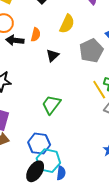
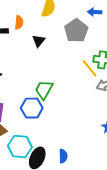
blue hexagon: (39, 144) -> (32, 108), moved
cyan hexagon: (48, 161) -> (20, 146), moved

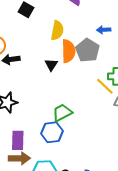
orange semicircle: (19, 22) -> (68, 51), moved, size x1.6
green trapezoid: (44, 90) -> (62, 113), turned 40

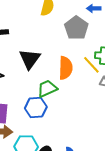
orange semicircle: (68, 51) -> (66, 68), moved
black triangle: (51, 65) -> (30, 59), moved, size x1.6

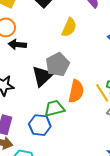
gray pentagon: (76, 28) -> (58, 64), moved

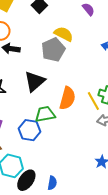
yellow semicircle: (69, 27) -> (64, 34), turned -90
gray pentagon: (58, 64) -> (53, 50), moved

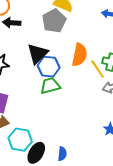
orange semicircle: (67, 98) -> (80, 55), moved
blue hexagon: (30, 130) -> (49, 67), moved

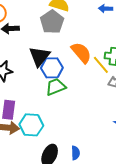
orange semicircle: (80, 55) -> (81, 53), turned -45
cyan hexagon: (20, 140) -> (31, 125), moved

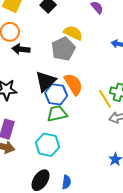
orange semicircle: (81, 53) -> (73, 84), moved
cyan hexagon: (31, 125) -> (47, 145), moved

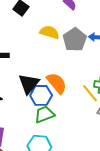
gray pentagon: (63, 49) -> (75, 40), moved

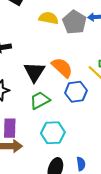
blue hexagon: (41, 95) -> (76, 92), moved
green trapezoid: (45, 114) -> (40, 100), moved

